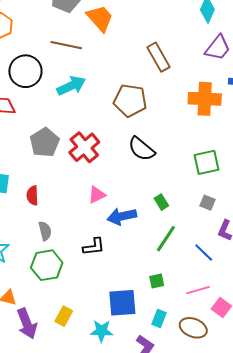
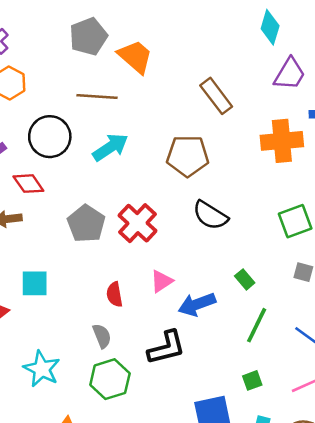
red semicircle: (32, 195) -> (115, 294), moved
black L-shape: (94, 247) -> (166, 348), size x1.4

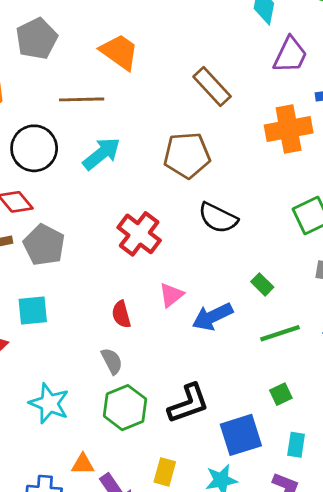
gray pentagon: (88, 36) -> (37, 39), moved
gray pentagon: (86, 224) -> (44, 245), moved
green line: (257, 325) -> (280, 333), turned 51
black L-shape: (166, 348) -> (188, 404), moved

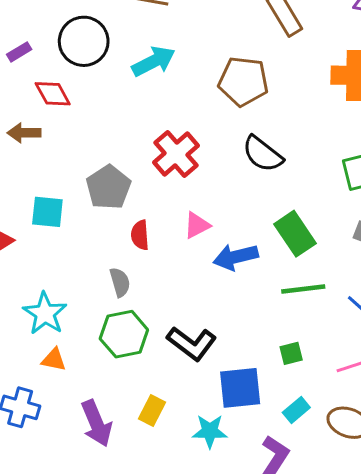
gray pentagon: (44, 245) -> (108, 187), moved
green rectangle: (262, 284) -> (295, 234), size x1.8
black L-shape: (188, 404) -> (192, 343), turned 45
cyan rectangle: (296, 445) -> (296, 410), turned 30
orange triangle: (83, 464) -> (54, 360), moved

